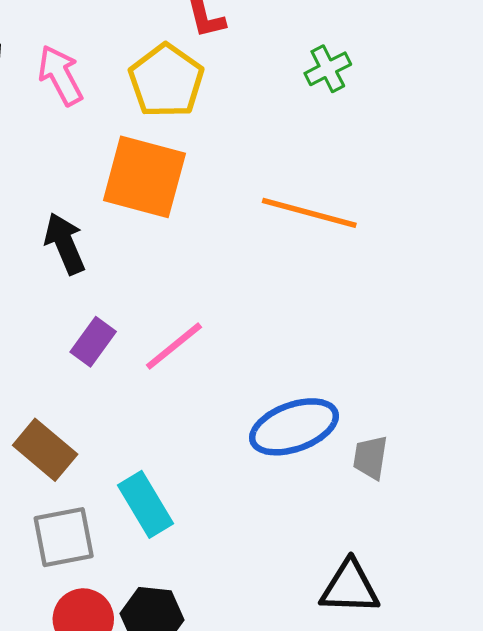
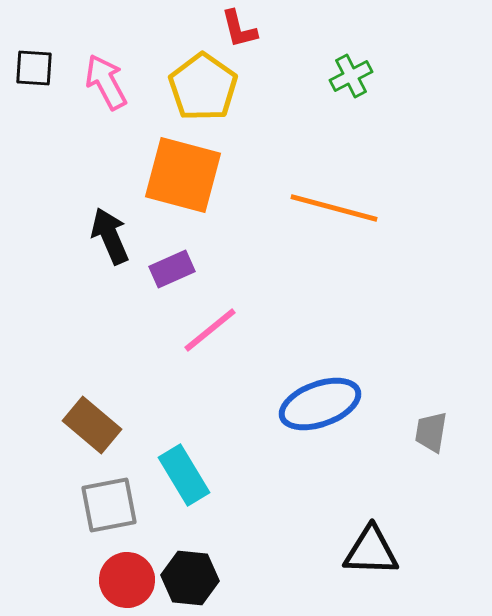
purple rectangle: (93, 342) -> (172, 269), moved, turned 30
gray trapezoid: (370, 457) -> (431, 432), moved

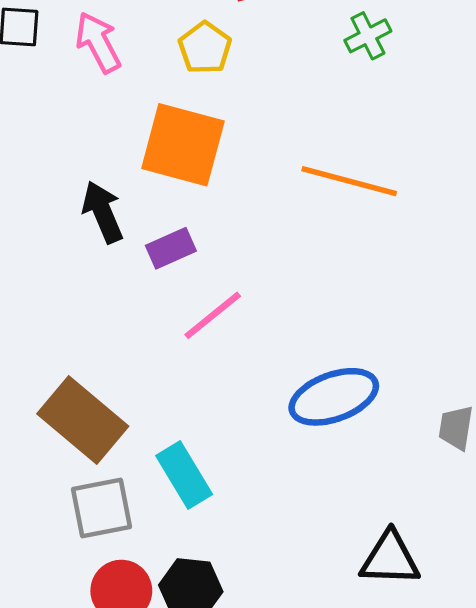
yellow pentagon: (203, 87) -> (205, 48), size x0.7
brown rectangle: (92, 425) -> (83, 420), size x1.4

